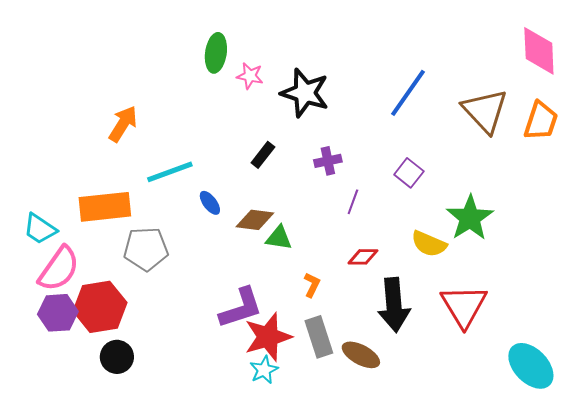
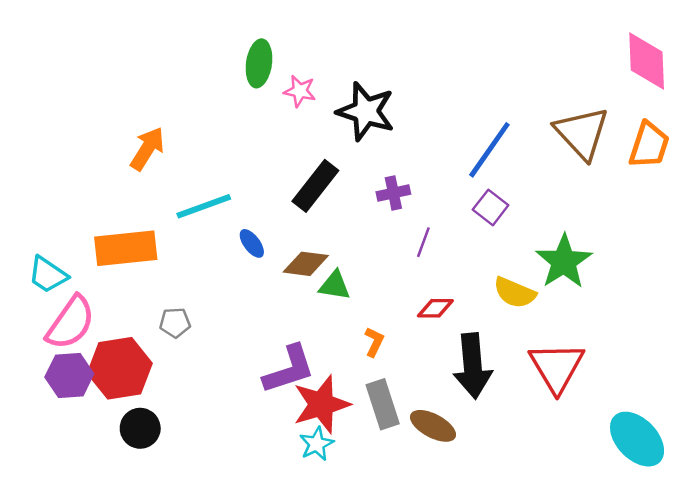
blue line: (408, 93) -> (489, 150), moved
black rectangle: (263, 155) -> (315, 186), size x1.6
gray pentagon: (146, 249) -> (175, 323), moved, size x0.6

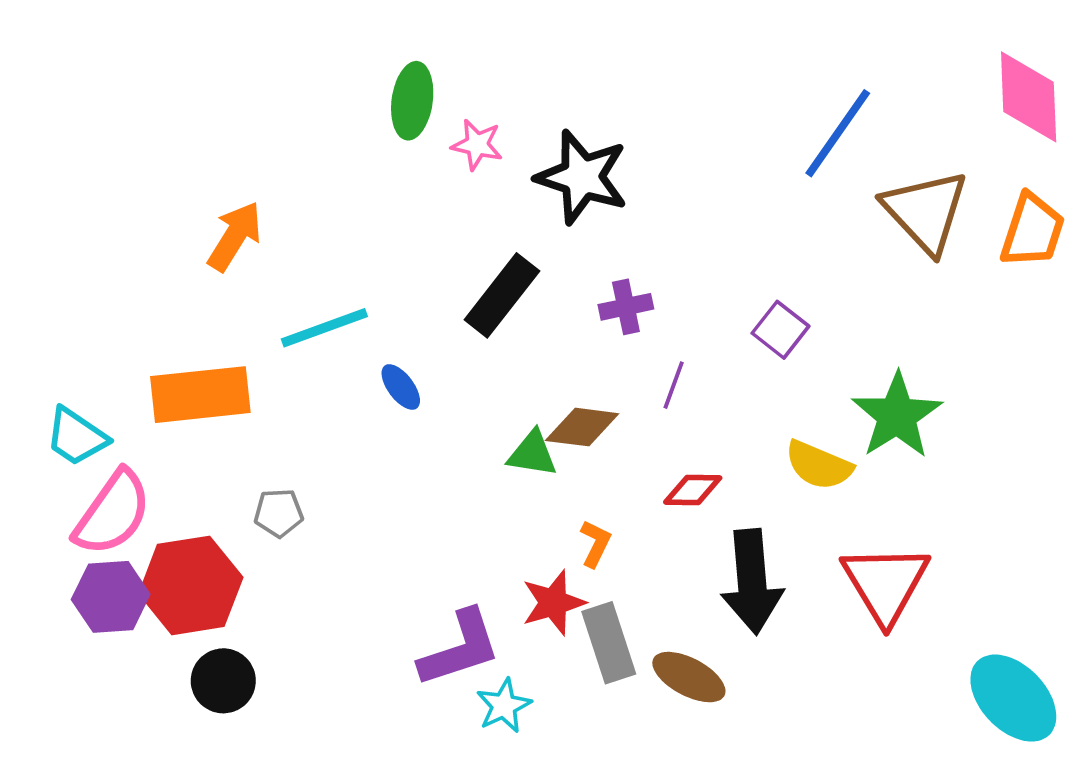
blue line: (489, 150) -> (838, 133), moved
brown diamond: (306, 264) -> (582, 427), moved
purple L-shape: (289, 369) -> (460, 648), moved
red star: (321, 404) -> (553, 603), moved, size x0.7

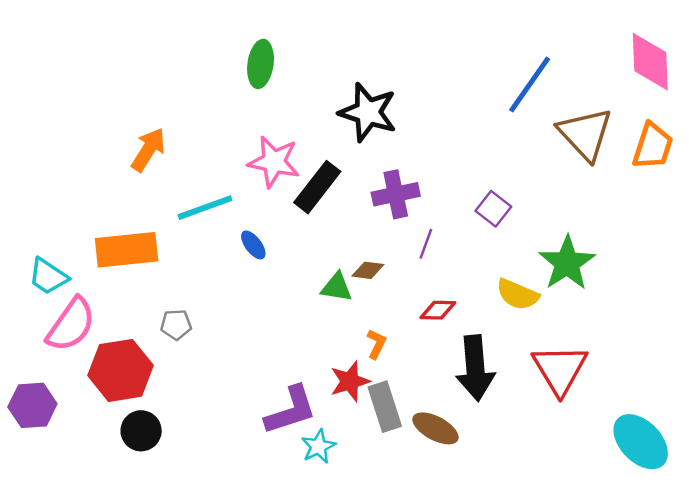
pink star: (477, 145) -> (274, 162), moved, size x1.6
purple cross: (626, 307) -> (396, 194), size x1.4
brown diamond: (582, 427) -> (368, 270), size x0.7
purple hexagon: (111, 597) -> (32, 405), moved

